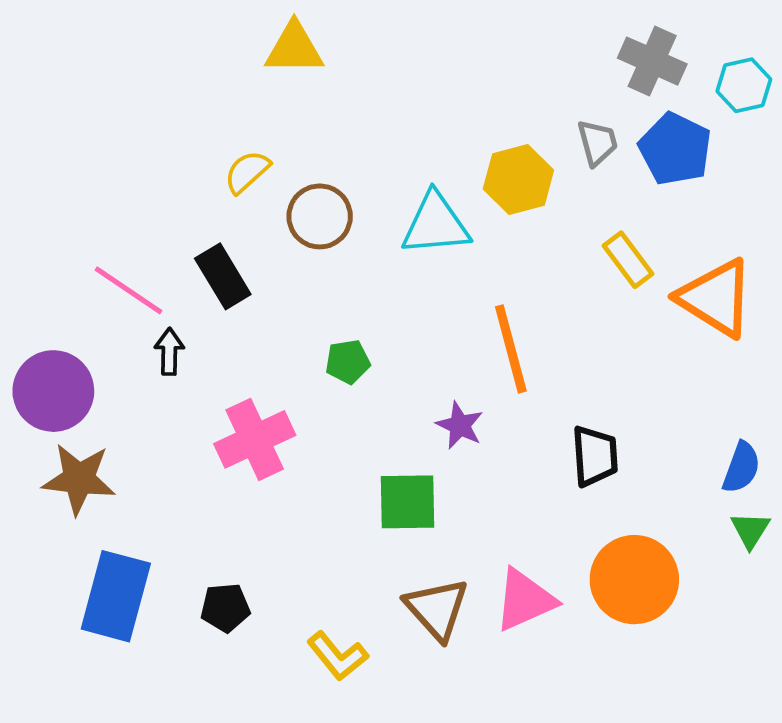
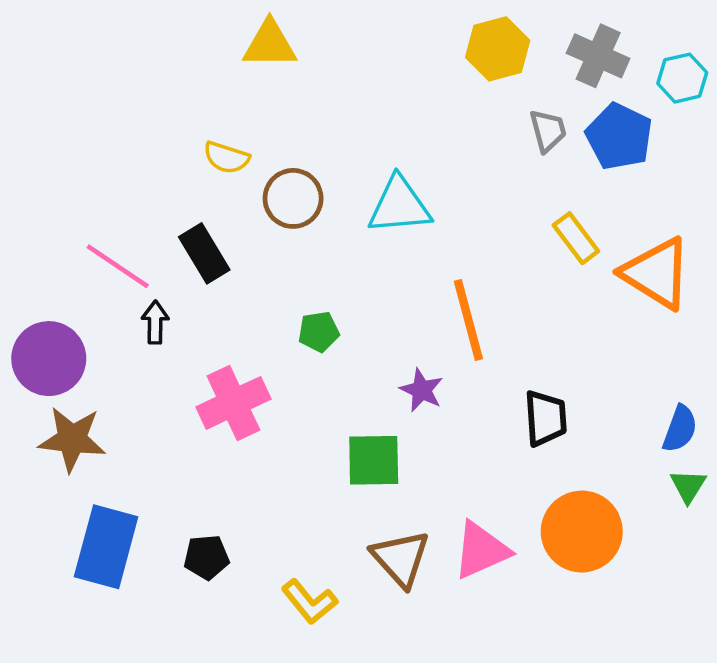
yellow semicircle: (247, 172) -> (226, 158), turned -120
yellow hexagon: (518, 180) -> (498, 49), moved

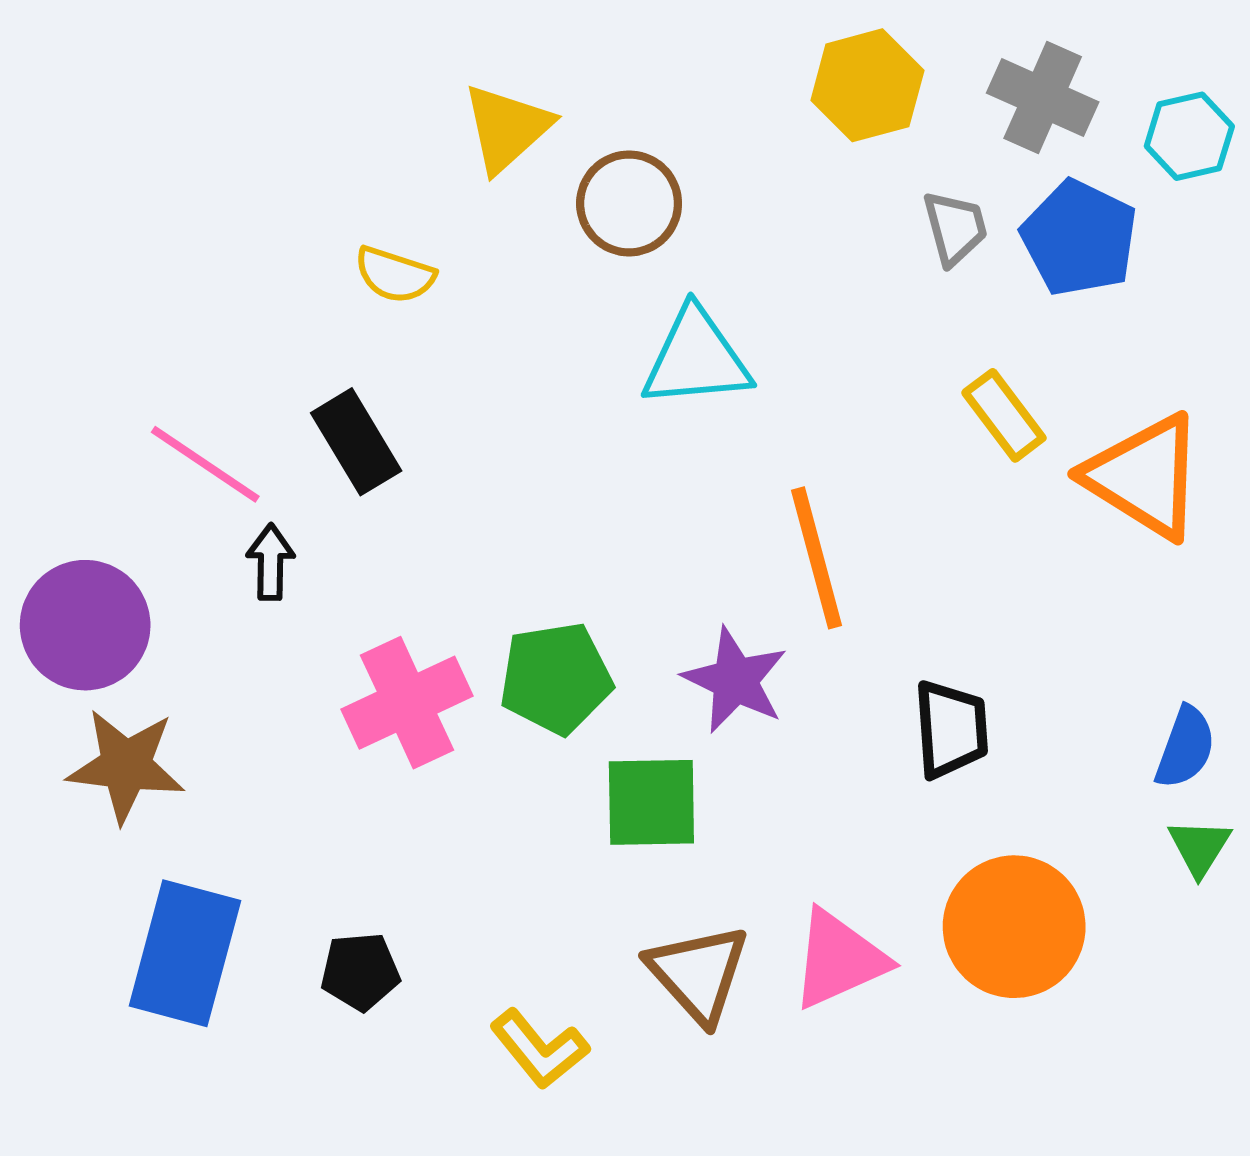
yellow triangle: (270, 44) -> (507, 128), moved, turned -42
brown circle: (293, 198) -> (629, 203), moved
green pentagon: (319, 332) -> (556, 678), moved, size x1.6
purple star: (422, 390) -> (735, 680), size x1.4

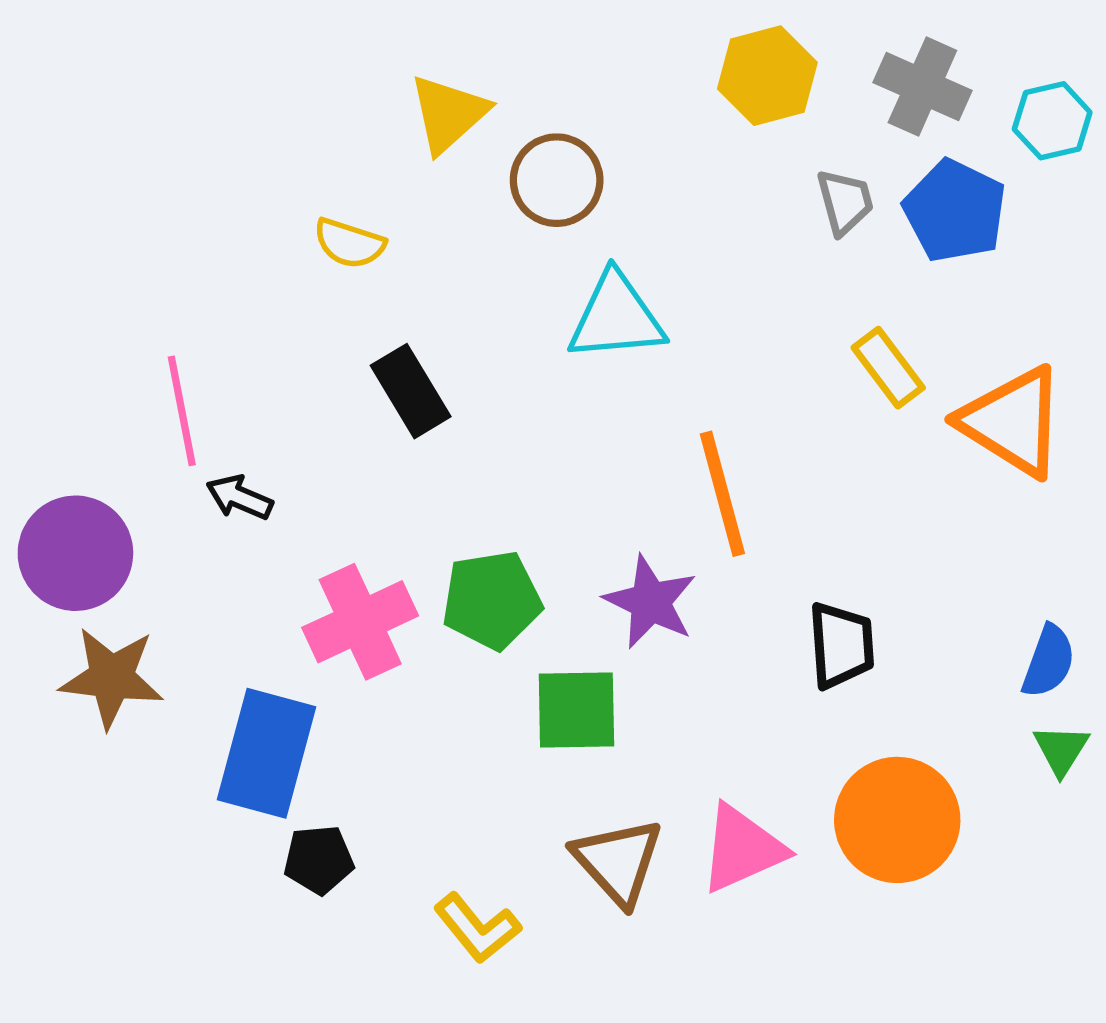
black rectangle: (356, 442) -> (411, 391), moved
pink line: (205, 464) -> (182, 411), turned 45
black arrow: (271, 562) -> (239, 497), turned -68
blue rectangle: (185, 953) -> (266, 753), moved

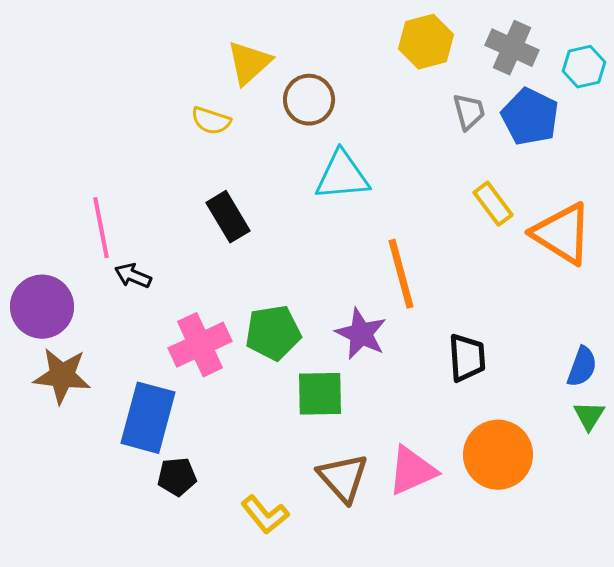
yellow semicircle: (349, 243) -> (211, 121), moved

